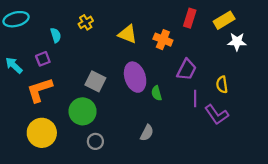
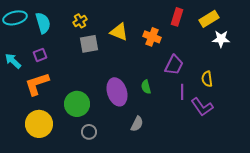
cyan semicircle: (56, 35) -> (43, 23), moved, size x1.5
purple ellipse: (135, 77) -> (117, 92), moved
gray square: (95, 81) -> (89, 44), moved, turned -36

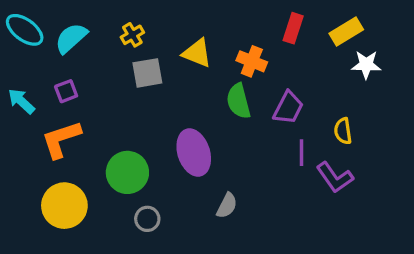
cyan ellipse: (15, 18) -> (25, 30), turned 50
cyan semicircle: (43, 23) -> (71, 38), turned -115
green semicircle: (146, 87) -> (239, 101), moved, size x1.5

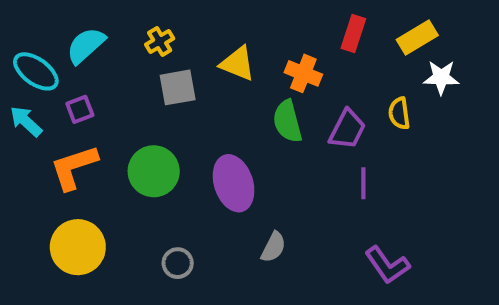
cyan ellipse: (25, 30) -> (36, 71), moved
yellow semicircle: (343, 131) -> (399, 113), moved
green circle: (127, 172) -> (154, 171), moved
purple L-shape: (335, 177) -> (387, 265), moved

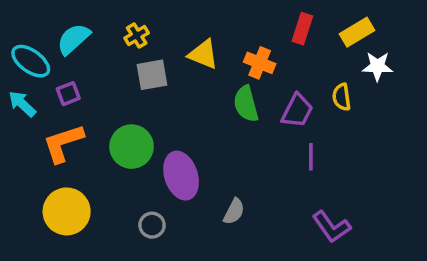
purple ellipse: (234, 183) -> (181, 176), moved

